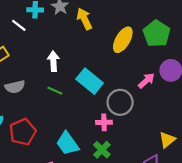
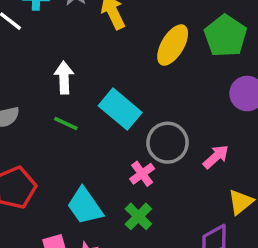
pink arrow: (146, 81) -> (216, 157), moved
pink cross: (104, 122) -> (142, 174), turned -35

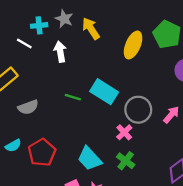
white arrow: (64, 78) -> (60, 52), moved
green line: (66, 124) -> (73, 97), moved

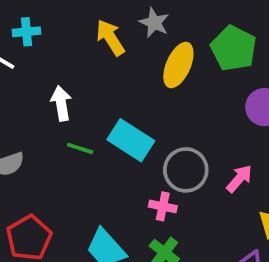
gray star: (64, 19) -> (154, 23), moved
white arrow: (60, 52) -> (61, 103), moved
pink cross: (124, 132) -> (163, 206), turned -35

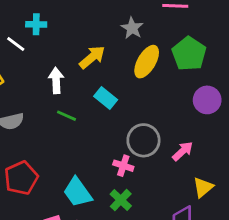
yellow arrow: (110, 37) -> (92, 57), moved, turned 76
cyan rectangle: (131, 140) -> (106, 98), moved, size x0.7

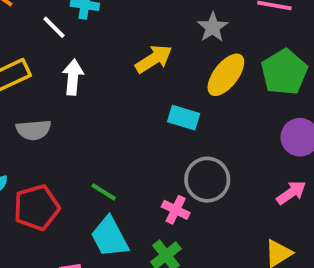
white arrow: (56, 80) -> (73, 77), moved
cyan rectangle: (106, 98) -> (184, 118), moved, turned -30
green line: (67, 116) -> (104, 192), moved
pink arrow: (183, 151) -> (291, 193), moved

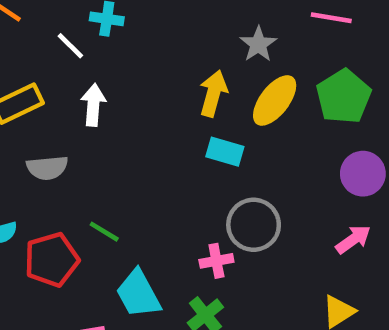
yellow arrow: (154, 59) -> (213, 93), moved, turned -42
green line: (104, 192) -> (104, 232), moved
pink cross: (176, 210) -> (216, 261), turned -36

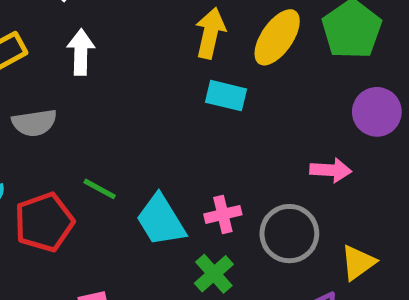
gray circle: (254, 225) -> (289, 234), moved
pink arrow: (353, 239) -> (331, 170), moved, turned 42
cyan trapezoid: (138, 294) -> (161, 220), moved

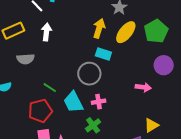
red pentagon: (44, 222) -> (40, 111), moved
gray circle: (289, 234) -> (89, 74), moved

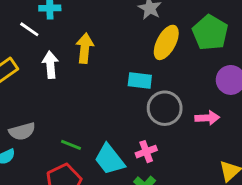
yellow arrow: (99, 28) -> (85, 48), moved
gray semicircle: (26, 59) -> (22, 131), moved
gray circle: (89, 74) -> (165, 108), moved

